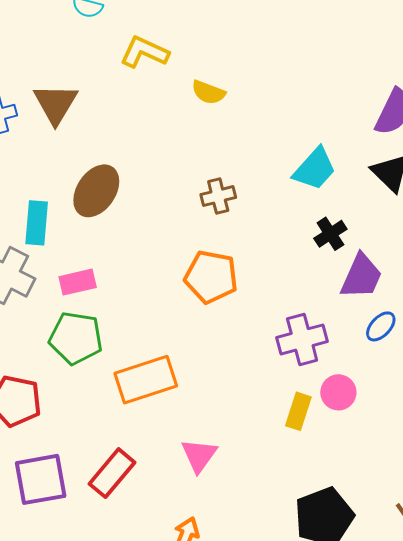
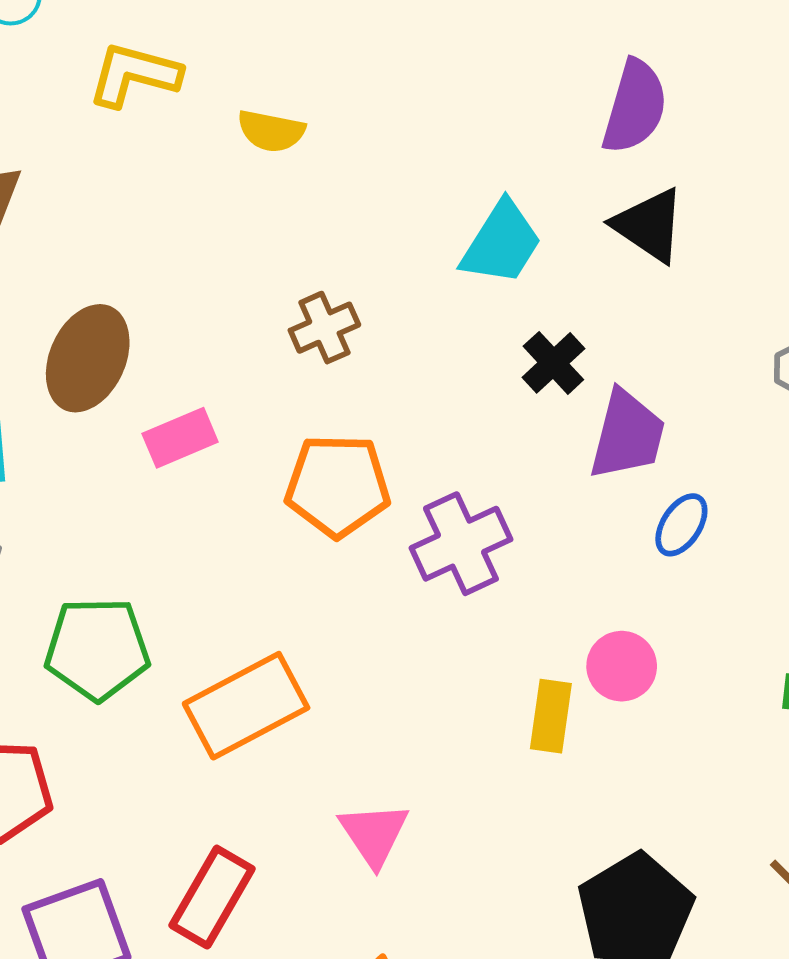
pink rectangle: (78, 282) -> (180, 438), moved
purple cross: (302, 339) -> (461, 544), moved

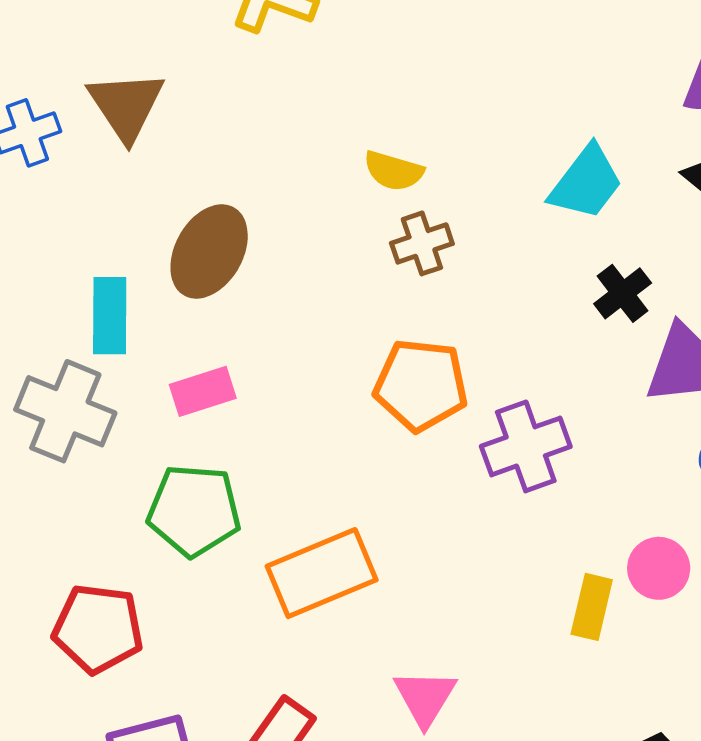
yellow semicircle: (271, 131) -> (394, 171), moved
pink rectangle: (180, 438) -> (203, 391), moved

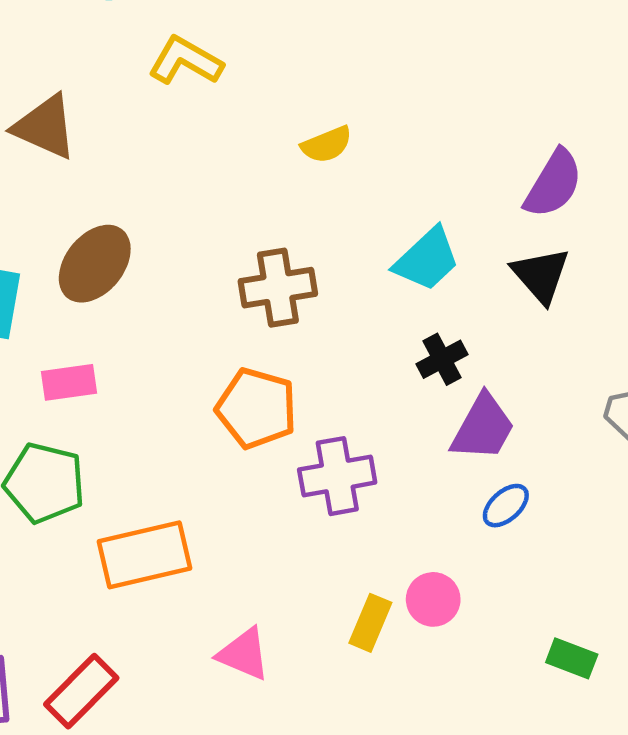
brown triangle: (126, 105) -> (45, 127), turned -42
yellow semicircle: (394, 171) -> (327, 145), moved, turned -48
brown cross: (422, 243) -> (278, 288), size x1.4
pink triangle: (425, 698) -> (244, 654), moved, turned -48

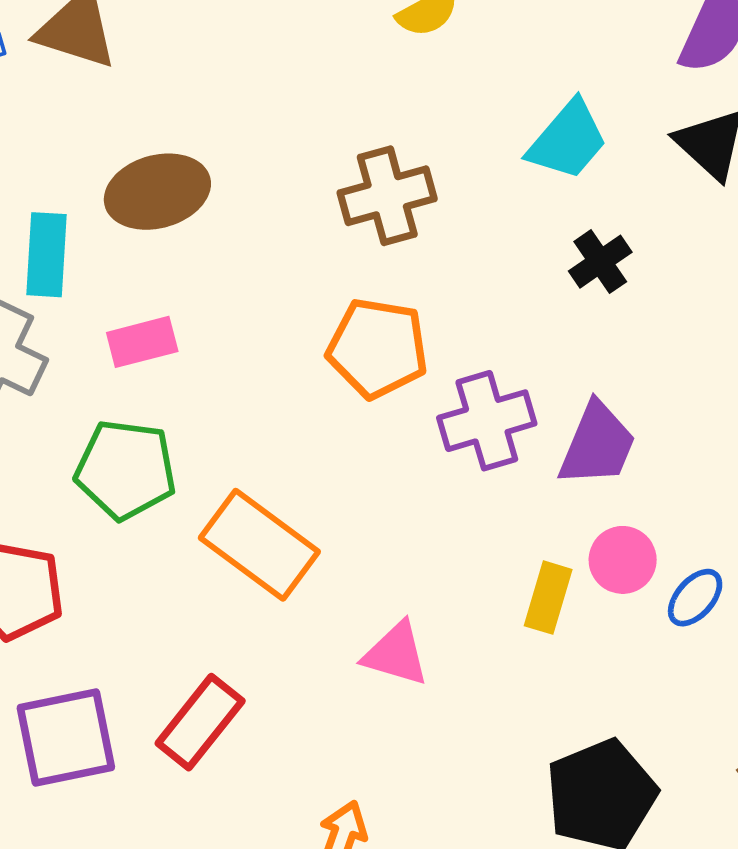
brown ellipse: (95, 264) -> (157, 192), turned 42
purple trapezoid: (483, 428) -> (597, 444), moved
blue ellipse: (506, 506) -> (695, 598), moved
orange rectangle: (144, 555) -> (259, 545), turned 56

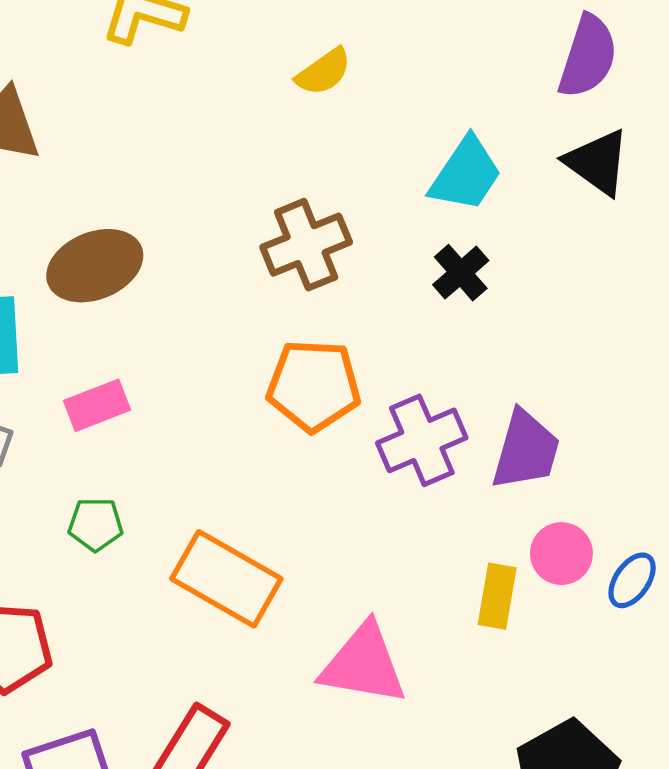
black cross: (600, 262) -> (461, 273), moved
green pentagon: (126, 470) -> (96, 524), size x0.6
pink triangle: (396, 654) -> (364, 664), size x1.4

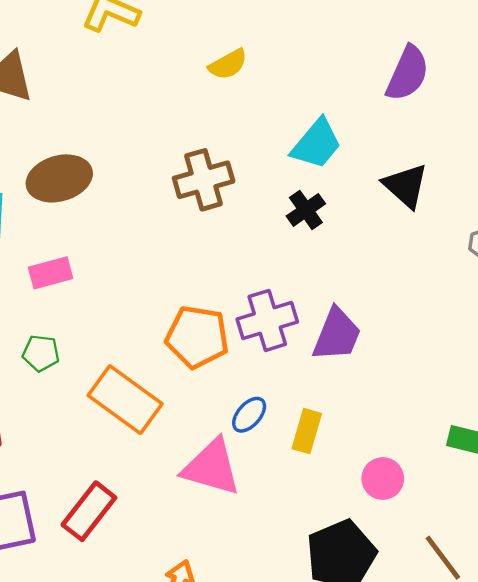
black triangle: (597, 162) -> (406, 186), moved
orange pentagon: (314, 386) -> (197, 337), moved
pink circle: (561, 554) -> (383, 479), moved
blue ellipse: (632, 580) -> (249, 415), moved

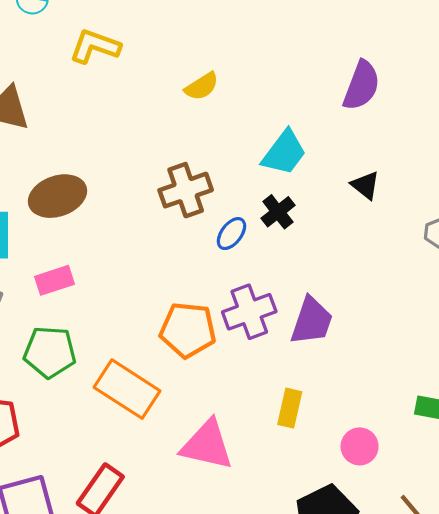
black triangle: (406, 186) -> (365, 185), size x0.7
green pentagon: (41, 353) -> (50, 352), size x1.6
blue ellipse: (249, 415) -> (231, 234), moved

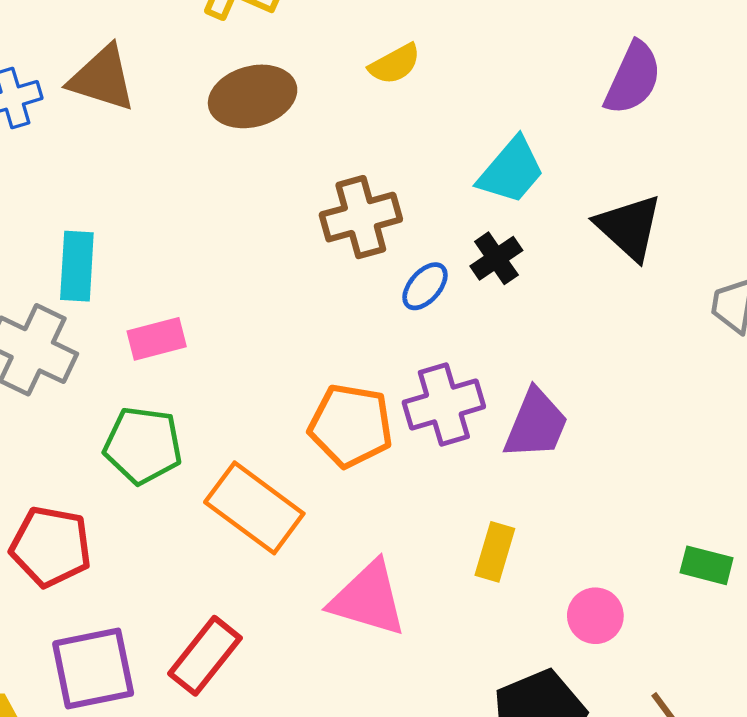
black triangle: (365, 185) -> (629, 227), size x1.6
brown ellipse: (58, 196) -> (253, 96), moved

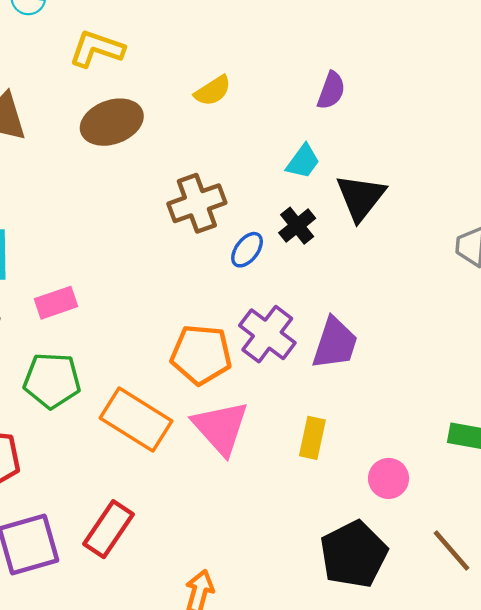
purple semicircle: (633, 78) -> (331, 90), moved, size x0.7
cyan trapezoid: (511, 171) -> (303, 161), size x0.7
black triangle: (629, 227) -> (361, 197), moved, turned 30
purple cross: (444, 405) -> (267, 334), turned -32
pink triangle: (368, 599) -> (221, 428), moved, turned 36

